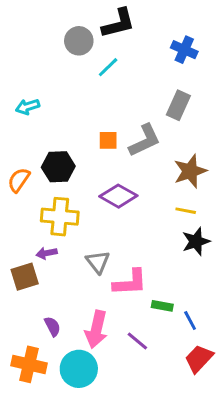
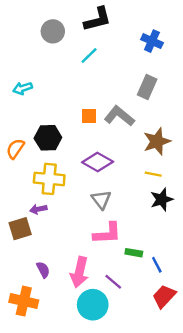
gray circle: (79, 41) -> (53, 31), moved
gray L-shape: (145, 140) -> (119, 116), turned -116
gray triangle: (98, 262) -> (101, 199), moved
cyan circle: (79, 369) -> (93, 305), moved

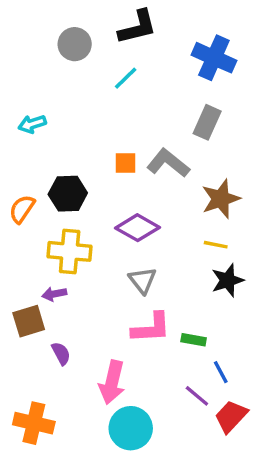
blue cross: (152, 41) -> (214, 58), size x1.4
green rectangle: (134, 253) -> (194, 340), moved
purple semicircle: (43, 270) -> (61, 353), moved
purple line: (113, 282) -> (197, 396), moved

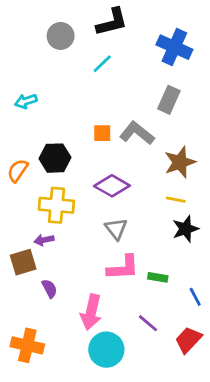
blue line: (221, 372) -> (195, 297), moved
purple line: (197, 396) -> (148, 323), moved

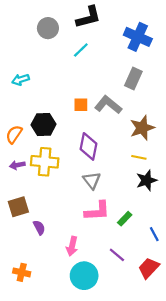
purple diamond: (112, 186) -> (88, 146), turned 72
purple arrow: (44, 240) -> (17, 165), moved
green rectangle: (158, 277) -> (125, 219), turned -56
pink arrow: (91, 312) -> (72, 246), size x0.7
orange cross: (27, 345) -> (22, 272), size x0.7

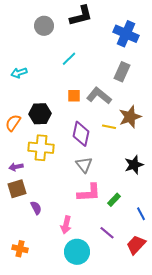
cyan line: (81, 50) -> (69, 59), moved
yellow line: (139, 157) -> (109, 127), moved
purple arrow: (17, 165) -> (16, 167), moved

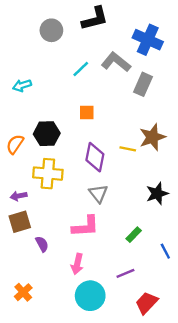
gray L-shape: (99, 96) -> (116, 62), moved
pink L-shape: (89, 193) -> (85, 226), moved
purple line: (107, 233) -> (125, 273), turned -63
red trapezoid: (136, 245) -> (147, 303), moved
orange cross: (20, 249) -> (23, 292), turned 35

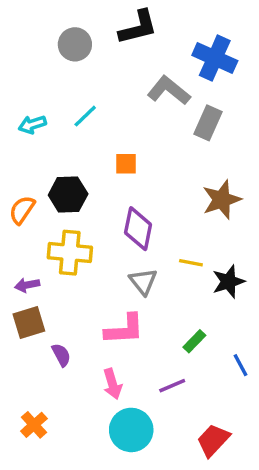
cyan line: (81, 69) -> (85, 116), moved
yellow line: (128, 149) -> (191, 263), moved
pink arrow: (77, 264) -> (112, 384), turned -30
purple line: (125, 273) -> (172, 386), moved

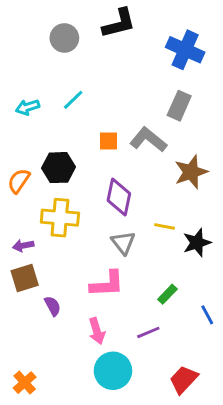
gray L-shape: (169, 90) -> (148, 140), moved
orange cross: (34, 425) -> (25, 383), moved

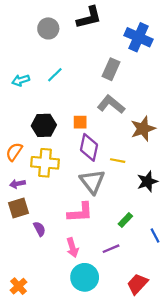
gray rectangle: (179, 106) -> (111, 69), moved
orange square: (109, 141) -> (80, 122), moved
orange semicircle: (19, 181) -> (14, 152), moved
yellow line: (165, 226) -> (118, 161), moved
gray triangle: (123, 243) -> (92, 182), size x1.4

